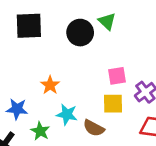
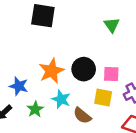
black circle: (80, 33) -> (84, 69), moved
orange star: (50, 85) -> (51, 71), size x1.5

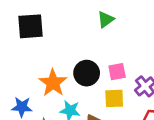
green triangle: (112, 25) -> (106, 19), turned 42

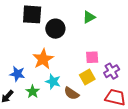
black circle: (87, 73) -> (55, 29), moved
yellow square: (114, 98) -> (87, 77), turned -35

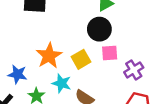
black circle: (55, 29) -> (99, 29), moved
yellow square: (87, 77) -> (81, 59), moved

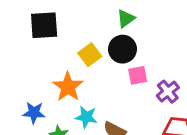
yellow square: (81, 59) -> (90, 55), moved

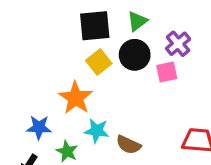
black square: (44, 25) -> (95, 26), moved
pink square: (138, 75) -> (167, 72), moved
purple cross: (168, 92) -> (178, 44), moved

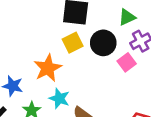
green triangle: (137, 21) -> (127, 17), moved
pink square: (167, 72) -> (127, 62), turned -36

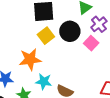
orange star: (48, 68) -> (30, 59), turned 30

